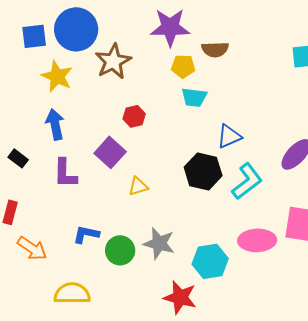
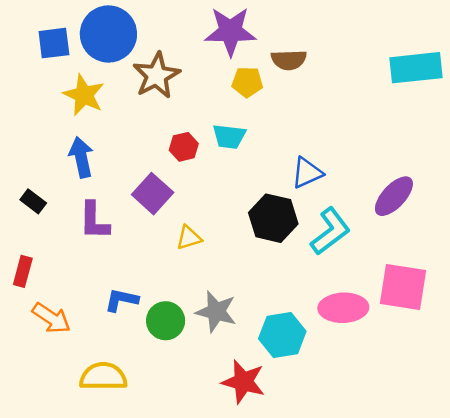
cyan trapezoid: (194, 97) -> (229, 136), moved

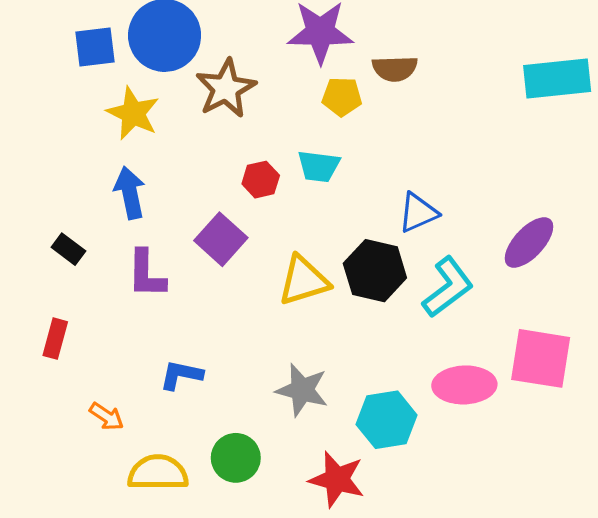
yellow triangle: (189, 238) -> (304, 281), moved, size x1.6
orange arrow: (51, 318) -> (107, 416), moved, size x0.7
green circle: (166, 321) -> (236, 458), moved

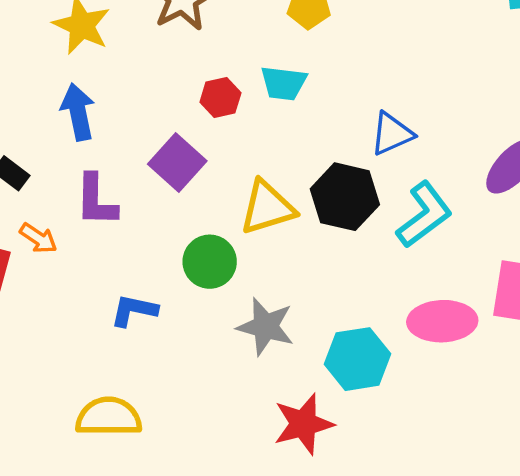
orange arrow: (107, 416) -> (38, 238), moved
green circle: (236, 458) -> (210, 262), moved
red star: (337, 479) -> (303, 424), turned -30

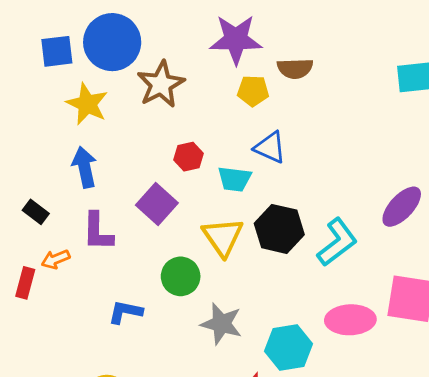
cyan trapezoid: (284, 83) -> (235, 179), moved
blue triangle: (392, 134) -> (270, 147), moved, turned 48
yellow triangle: (267, 208) -> (223, 237), turned -48
orange arrow: (38, 238) -> (56, 259), turned 124

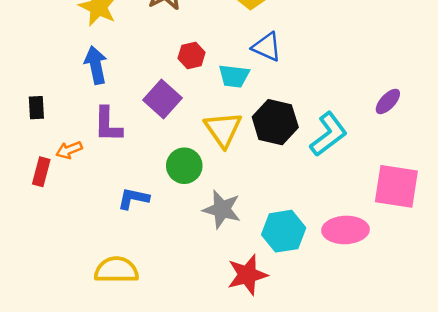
purple ellipse: (402, 207) -> (388, 101), size x0.7
black rectangle: (36, 212) -> (36, 108), moved, turned 50
pink ellipse: (350, 320) -> (345, 230), moved

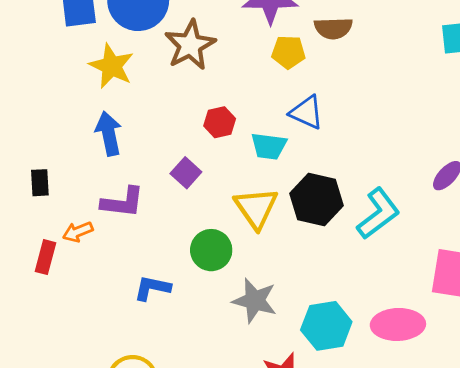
purple square: (162, 99) -> (186, 173), size x0.7
purple L-shape: (108, 125) -> (123, 202), turned -84

